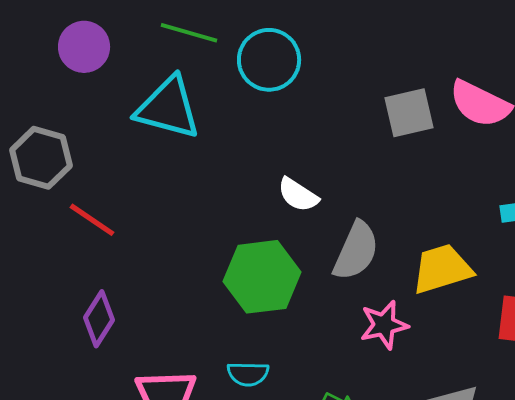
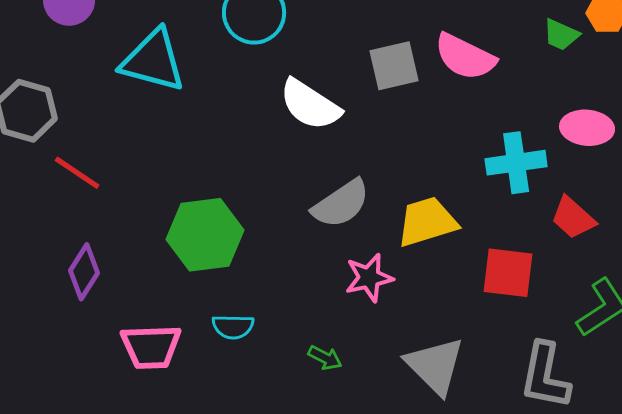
white semicircle: (298, 195) -> (310, 105), moved, size x1.5
gray semicircle: (356, 251) -> (341, 204), turned 32
green hexagon: (262, 277) -> (205, 235), moved

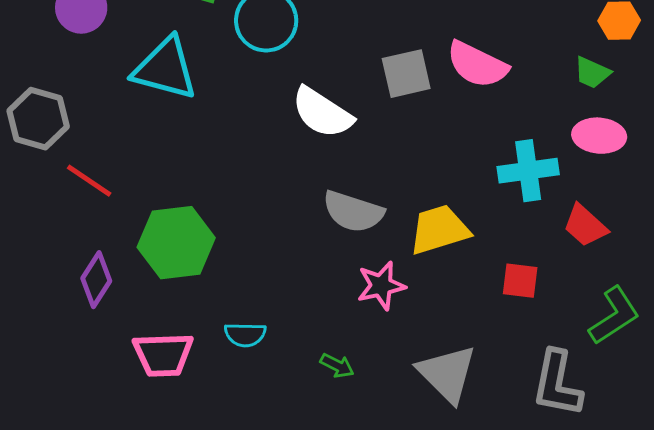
green trapezoid: (561, 35) -> (592, 73), moved
gray semicircle: (341, 204) -> (353, 212), turned 52
green hexagon: (205, 235) -> (176, 243), moved
red square: (508, 273) -> (520, 281), size x0.7

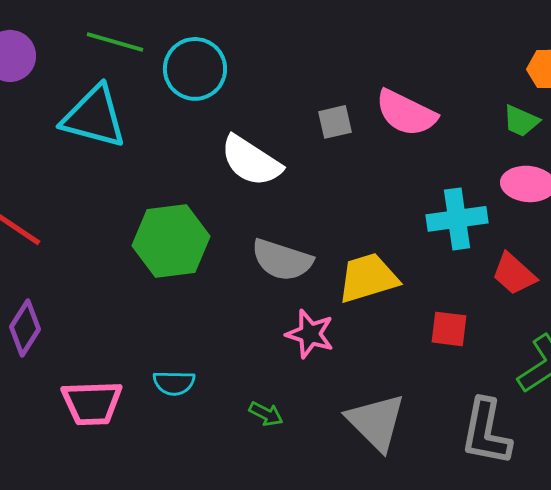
gray square: (406, 74) -> (335, 122), size x0.7
green hexagon: (176, 243) -> (171, 241), moved
pink star: (381, 286) -> (310, 334), turned 30

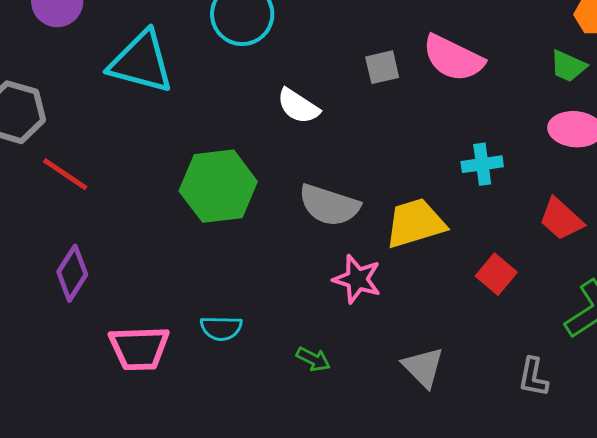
white semicircle: (251, 161) -> (298, 106), size x0.7
cyan cross: (457, 219) -> (482, 164), moved, size x0.7
red square: (449, 329) -> (496, 274), turned 33
gray triangle: (376, 422) -> (423, 367), size x0.7
gray L-shape: (486, 432) -> (533, 377), size x0.6

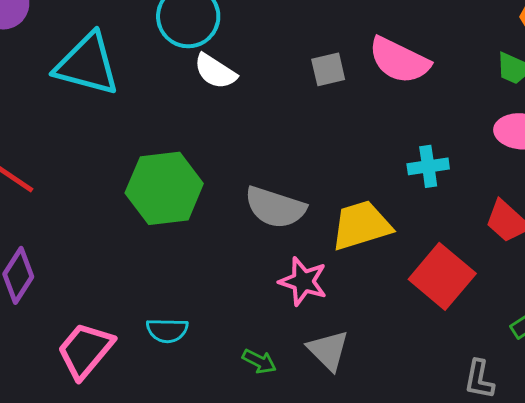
white semicircle: (298, 106) -> (215, 71), moved
red square: (496, 274) -> (442, 276), size x1.6
pink trapezoid: (139, 348) -> (85, 350), turned 132
gray triangle: (423, 367) -> (328, 350), moved

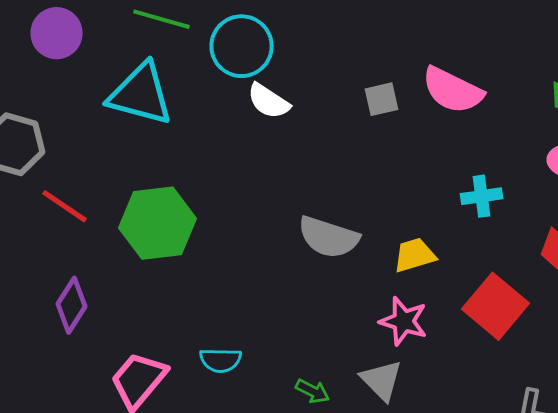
green hexagon: (164, 188) -> (158, 223), moved
yellow trapezoid: (361, 225) -> (414, 255), size x0.7
pink star: (303, 281) -> (404, 321), moved

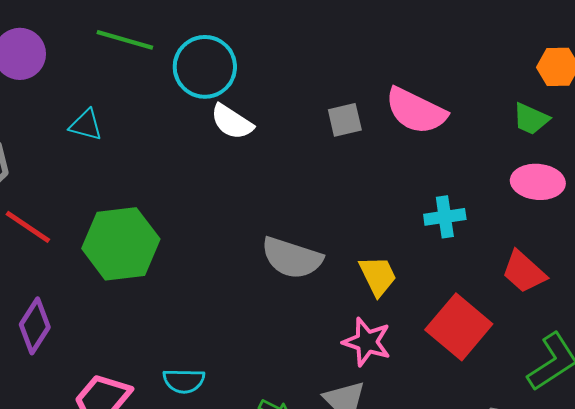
cyan triangle: (140, 94) -> (86, 125), moved, size x0.5
yellow trapezoid: (414, 255) -> (378, 276), turned 81

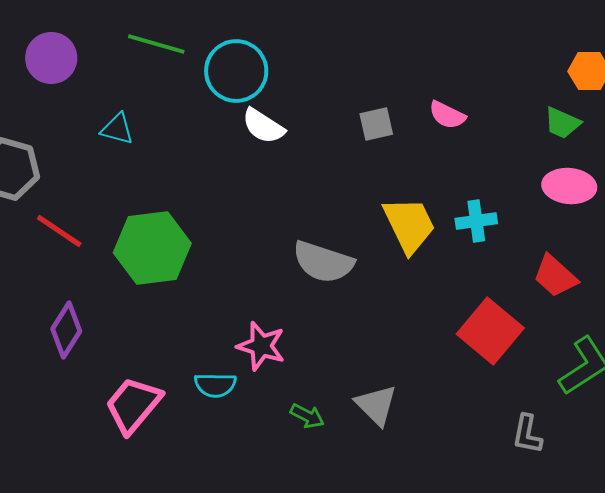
pink semicircle: (416, 111) -> (447, 115), size x0.6
yellow trapezoid: (378, 276) -> (409, 225), moved, size x1.4
pink star: (367, 342) -> (261, 346), moved

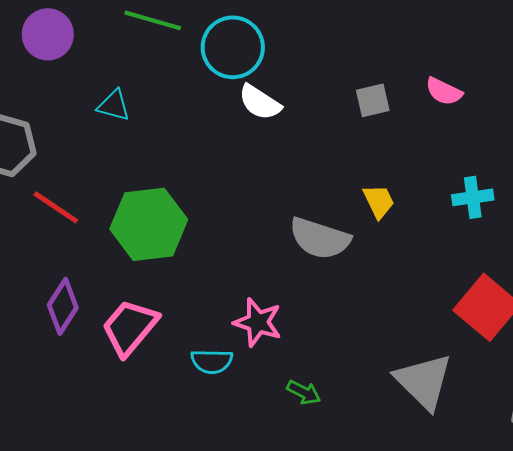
yellow trapezoid: (409, 225) -> (379, 201), moved, size x0.6
pink trapezoid: (133, 405) -> (130, 327), moved
gray triangle: (376, 405) -> (424, 381), moved, size x1.4

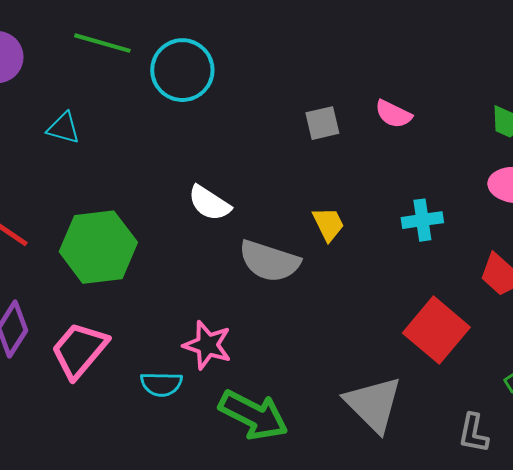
white semicircle: (260, 102) -> (209, 203), moved
green arrow: (304, 392) -> (253, 415), size x2.0

